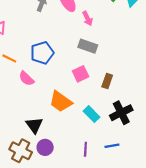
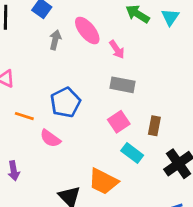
orange trapezoid: (61, 102) -> (103, 181), moved
cyan rectangle: (92, 114) -> (132, 153), moved

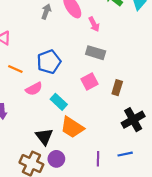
pink semicircle: (50, 138) -> (34, 89), turned -70
cyan rectangle: (132, 153) -> (59, 102), moved

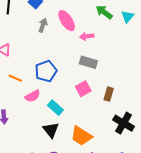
pink arrow: (94, 24) -> (87, 36), turned 112
black cross: (133, 120) -> (124, 123), turned -30
orange trapezoid: (72, 127) -> (81, 136), moved
black triangle: (44, 137) -> (51, 130), moved

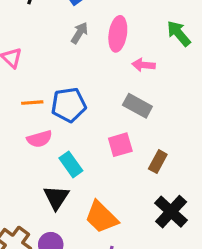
pink ellipse: (67, 21) -> (118, 34), turned 30
orange line: (15, 78) -> (32, 103), moved, turned -40

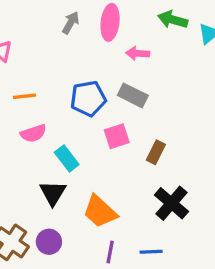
green arrow: (179, 33) -> (173, 20), turned -32
blue pentagon: (69, 105) -> (88, 99), moved

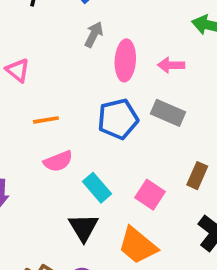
pink ellipse: (110, 22) -> (125, 60), moved
pink square: (117, 136) -> (150, 195), moved, turned -35

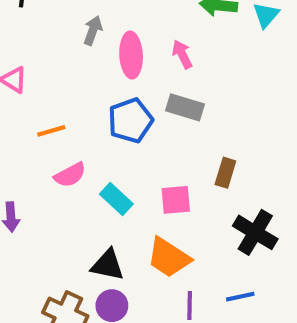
pink arrow: (171, 65) -> (182, 54), turned 70
pink square: (150, 195) -> (176, 200), turned -32
black triangle: (83, 227) -> (108, 265), moved, turned -40

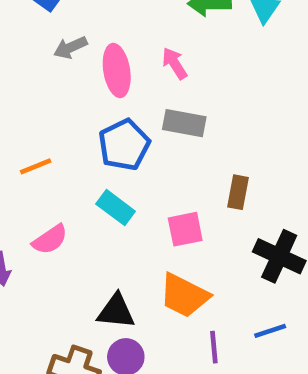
gray arrow: (93, 30) -> (70, 47), turned -128
pink semicircle: (70, 175) -> (50, 240), moved
cyan rectangle: (116, 199) -> (116, 208), moved

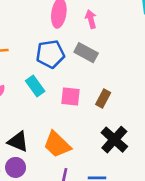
pink square: (185, 229) -> (71, 96), moved

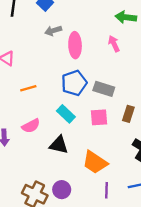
pink arrow: (91, 19) -> (114, 44), moved
gray rectangle: (86, 53) -> (104, 89), moved
black triangle: (18, 141) -> (59, 145), moved

